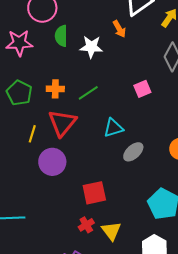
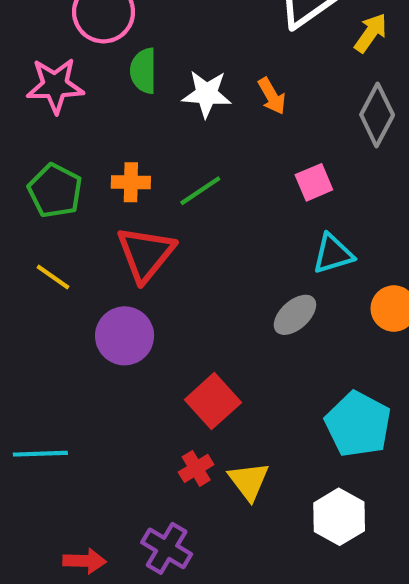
orange arrow: (119, 29) -> (272, 96), moved
cyan triangle: (113, 128) -> (333, 254), moved
yellow line: (32, 134) -> (53, 277), moved, turned -72
red square: (94, 193) -> (213, 401), turned -30

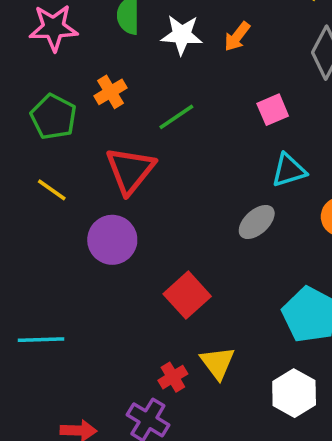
orange arrow: (272, 96) -> (237, 37), turned 68
orange cross: (131, 182) -> (111, 92), moved, turned -32
red cross: (196, 468) -> (173, 377), moved

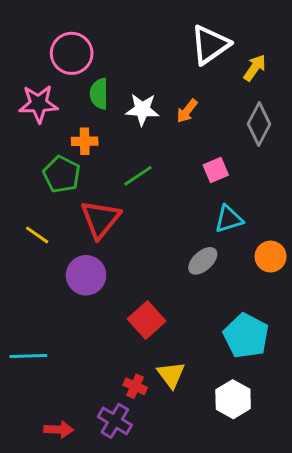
orange cross: (111, 92) -> (85, 141), moved, turned 30
green pentagon: (53, 117) -> (62, 174), moved
red cross: (173, 377) -> (135, 386), turned -35

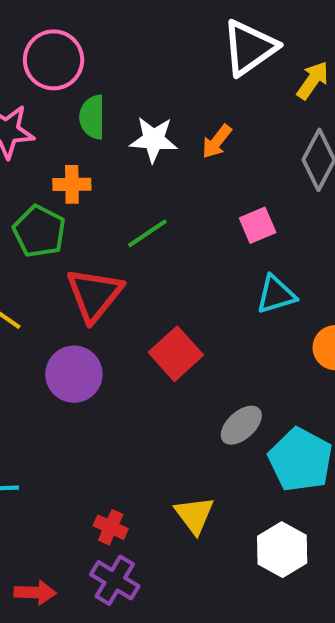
gray ellipse: (203, 261) -> (241, 425), moved
red square: (147, 320) -> (176, 354), moved
red cross: (135, 386) -> (111, 527), moved

